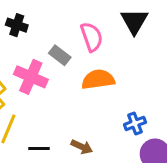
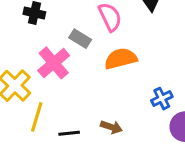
pink cross: (31, 77) -> (54, 63), turned 32

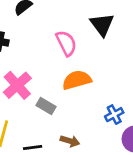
gray rectangle: (80, 39) -> (46, 106), moved

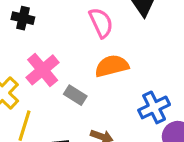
blue cross: (114, 115) -> (154, 107), size x1.4

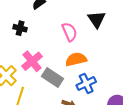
gray rectangle: (75, 95) -> (53, 77), size x1.5
blue cross: (154, 107) -> (86, 84), moved

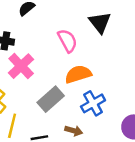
pink cross: (32, 61) -> (21, 66), moved
gray rectangle: (53, 77) -> (51, 99), turned -70

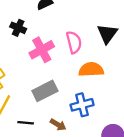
pink cross: (21, 66) -> (42, 50), moved
orange semicircle: (78, 74) -> (91, 70), moved

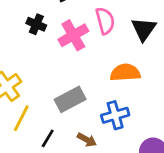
pink semicircle: (74, 42) -> (105, 21), moved
pink cross: (42, 50) -> (73, 35), moved
black line: (26, 123) -> (48, 138), turned -63

